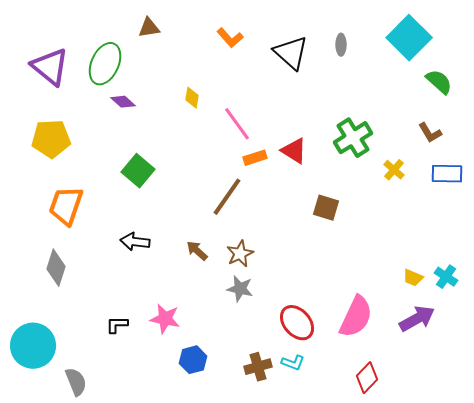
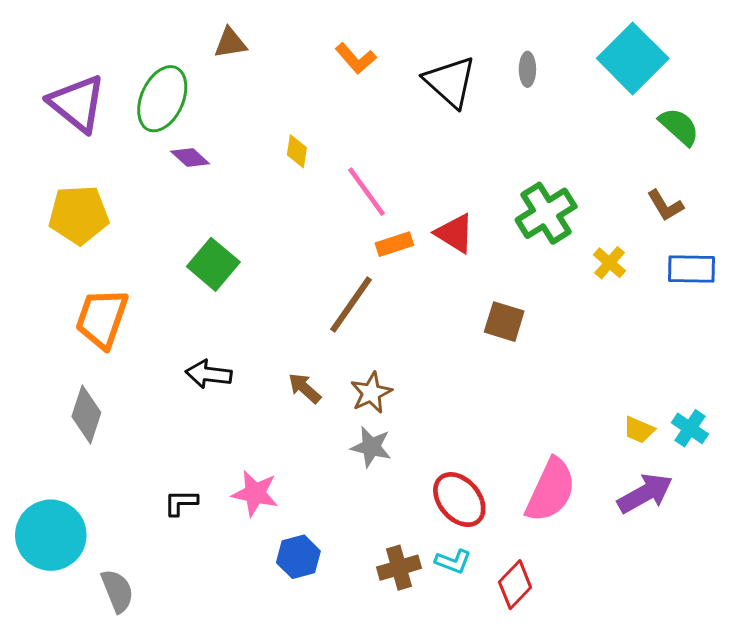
red diamond: (367, 378) -> (515, 585), moved

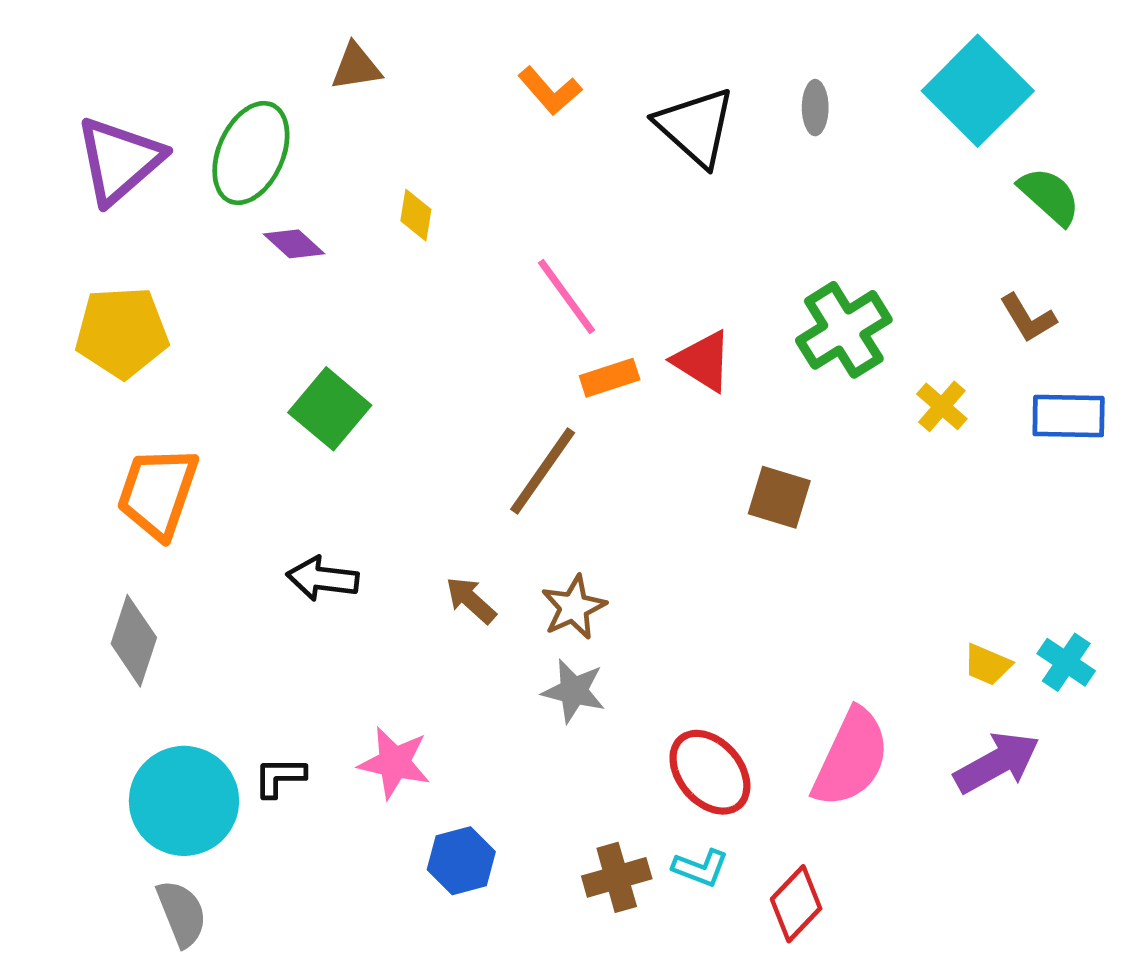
purple triangle: (77, 103) -> (119, 160), turned 40
yellow diamond: (297, 151) -> (416, 215), moved
cyan circle: (51, 535) -> (184, 801), moved

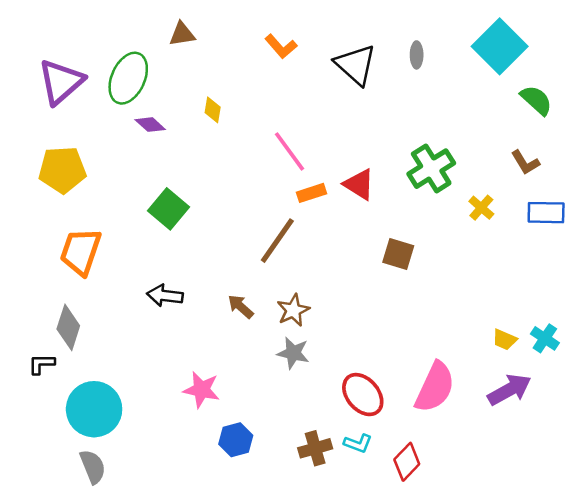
black L-shape: (280, 777) -> (41, 364), moved

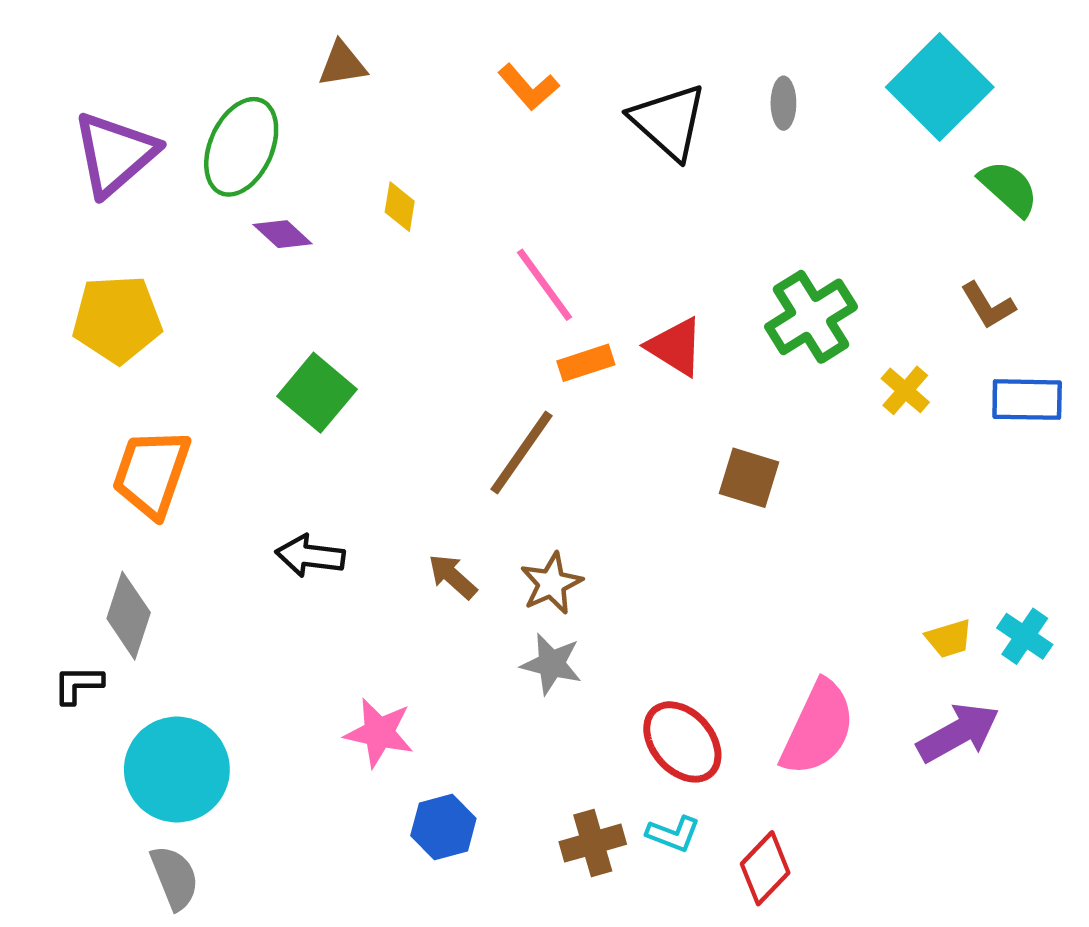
yellow trapezoid: (505, 340) -> (949, 639), turned -40

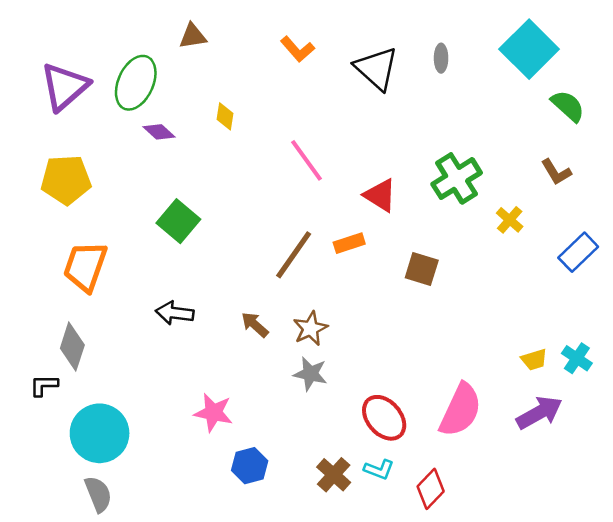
orange rectangle: (586, 363) -> (349, 243), moved
blue rectangle: (1027, 400) -> (578, 252), moved, turned -45
brown cross: (593, 843) -> (334, 475), turned -32

